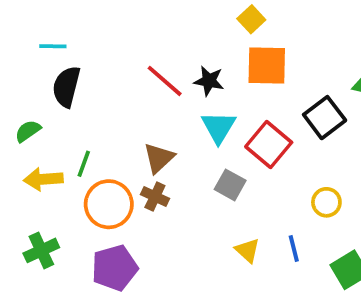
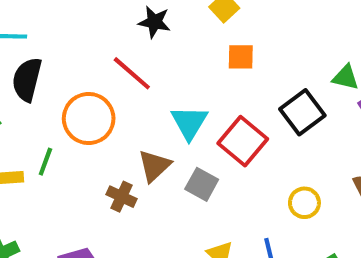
orange square: (267, 65) -> (241, 57), size x0.6
black star: (209, 81) -> (154, 22), moved
brown triangle: (159, 158) -> (154, 166), moved
orange circle: (109, 204) -> (89, 119), moved

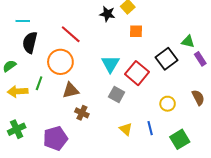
black star: (154, 22) -> (107, 14), moved
red line: (132, 73) -> (71, 34), moved
brown triangle: (154, 166) -> (71, 90), moved, turned 30
brown cross: (122, 197) -> (82, 113), moved

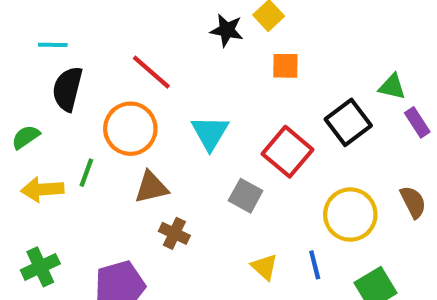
cyan triangle: (110, 64) -> (210, 133), moved
yellow circle: (168, 104) -> (350, 215), size x1.6

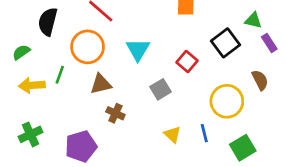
red square: (287, 152) -> (187, 61), size x0.7
gray square: (246, 196) -> (161, 89), turned 30
brown semicircle: (413, 202) -> (260, 80), moved

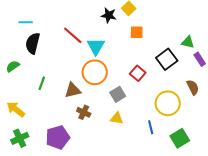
orange circle: (88, 47) -> (95, 72), moved
cyan triangle: (138, 50) -> (96, 46), moved
yellow arrow: (32, 85) -> (16, 109), moved, turned 42
green cross: (31, 134) -> (20, 138), moved
yellow triangle: (172, 134) -> (117, 118), moved, turned -32

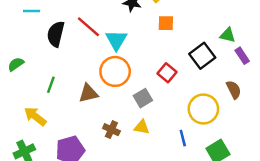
black semicircle: (33, 43) -> (56, 34), moved
yellow arrow: (16, 109) -> (35, 116), moved
brown cross: (84, 112) -> (111, 130), moved

